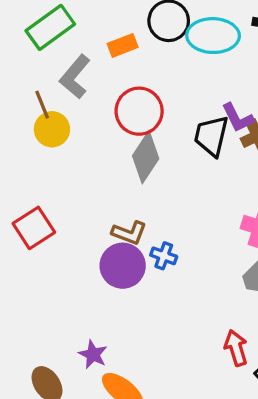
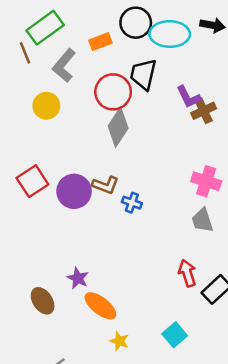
brown line: (42, 105) -> (25, 53), moved
black trapezoid: (211, 136) -> (143, 74), moved
purple circle: (123, 266) -> (74, 191), moved

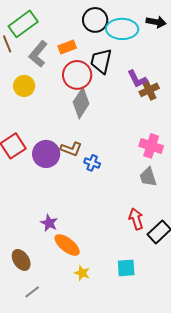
orange rectangle: (100, 42) -> (67, 47), moved
brown ellipse: (43, 301) -> (21, 260), moved
cyan square: (175, 335) -> (126, 268), turned 36

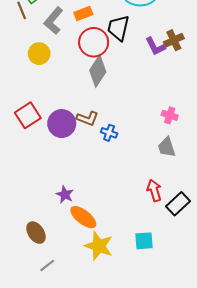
brown cross: (149, 90) -> (174, 40), moved
pink cross: (151, 146) -> (170, 115), size x0.7
yellow star: (82, 273) -> (99, 246), size x1.8

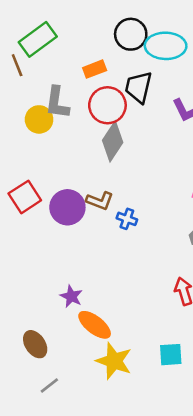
gray L-shape: (53, 21) -> (57, 103), moved, turned -32

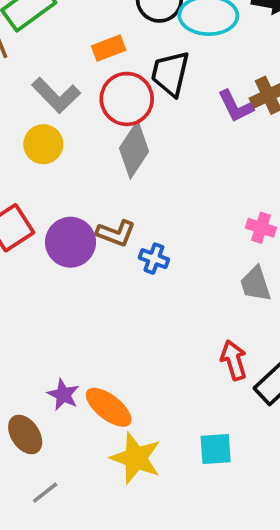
gray L-shape: (57, 103) -> (56, 95), turned -52
yellow circle: (39, 119) -> (43, 144), moved
purple star: (71, 296) -> (63, 395), moved

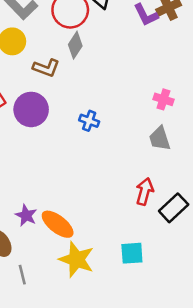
gray diamond: (134, 150) -> (75, 45), size x0.7
brown L-shape: (116, 233) -> (46, 68), moved
red arrow: (234, 360) -> (145, 191), turned 32
gray line: (45, 493) -> (22, 275), moved, turned -66

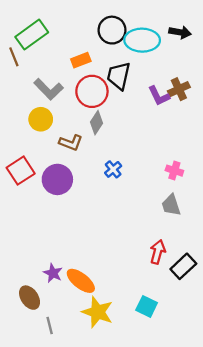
blue cross: (89, 121) -> (113, 169), moved, turned 30
cyan square: (132, 253) -> (147, 306), turned 30

